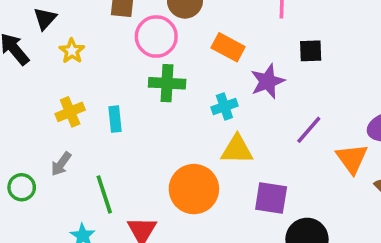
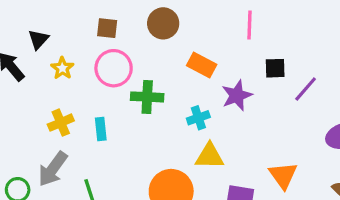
pink circle: (156, 37) -> (114, 68), moved
purple line: (309, 130) -> (306, 89), moved
orange triangle: (352, 159) -> (283, 175), moved
gray arrow: (61, 164) -> (53, 169), size x1.6

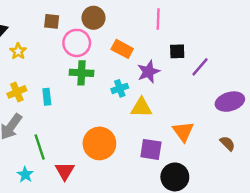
pink circle: (114, 68) -> (77, 43), moved
yellow triangle: (210, 156) -> (141, 108), moved

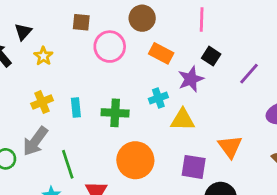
brown circle: (93, 18) -> (142, 18), moved
black square: (177, 51) -> (211, 56), moved, turned 35
green cross: (81, 73) -> (115, 113), moved

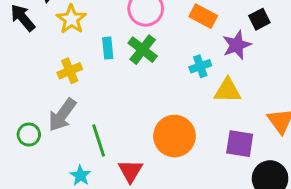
yellow star: (43, 56) -> (71, 19), size x1.4
black square: (211, 56) -> (259, 19), turned 30
cyan rectangle: (76, 107) -> (108, 48), moved
green cross: (115, 113) -> (143, 50), moved, turned 35

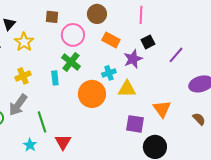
cyan rectangle: (108, 48) -> (55, 78), moved
orange circle: (174, 136) -> (92, 94), moved

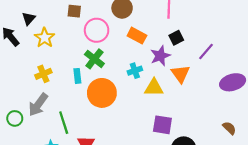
orange circle: (92, 94) -> (102, 93), moved
orange triangle: (162, 109) -> (180, 74), moved
brown semicircle: (199, 119) -> (229, 128), moved

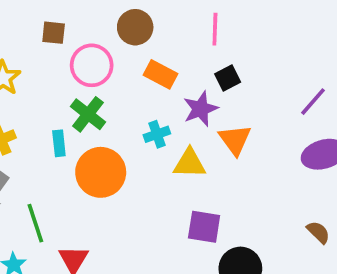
purple line: (206, 51) -> (313, 102), moved

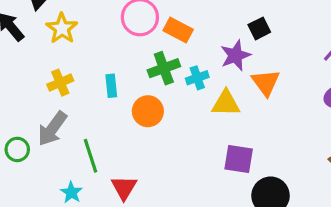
orange rectangle: (161, 74) -> (178, 30), moved
green cross: (88, 114) -> (164, 68), moved, turned 32
orange circle: (101, 172) -> (148, 111), size x0.7

